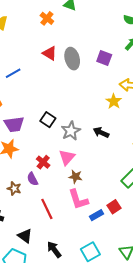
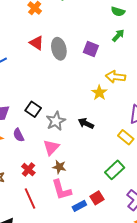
red cross: (43, 162) -> (28, 170), moved
purple semicircle: (32, 179) -> (19, 135), moved

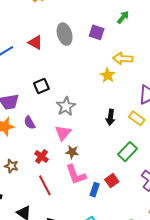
red triangle: (37, 43) -> (35, 42), moved
black square: (33, 109) -> (41, 86), moved, turned 35
black arrow: (86, 123) -> (110, 117), moved, turned -105
blue rectangle: (79, 206) -> (95, 190), turned -40

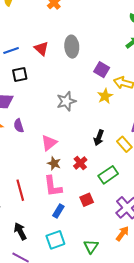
purple square: (97, 32) -> (102, 70), moved
black square: (41, 86) -> (20, 75), moved
gray star: (66, 106) -> (66, 101), moved
red cross: (42, 156) -> (80, 163), moved
blue rectangle: (95, 190) -> (58, 211), moved

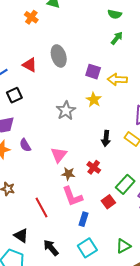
yellow star: (105, 96) -> (94, 100), moved
green rectangle: (108, 175) -> (125, 184), moved
green triangle: (91, 246) -> (123, 246), turned 42

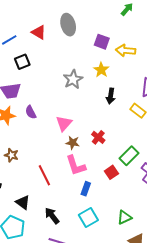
black arrow: (106, 138) -> (111, 96), moved

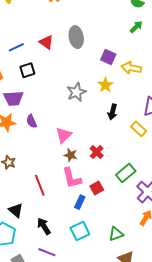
red square: (111, 172) -> (97, 188), moved

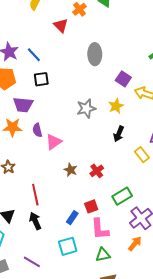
red triangle: (46, 42) -> (61, 26), moved
blue line: (16, 47) -> (34, 55), turned 63
pink triangle: (64, 135) -> (54, 142), moved
pink L-shape: (72, 178) -> (100, 229), moved
black arrow: (44, 226) -> (35, 221), moved

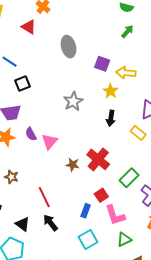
yellow star: (116, 106) -> (110, 91), moved
red cross: (97, 171) -> (98, 159), size x1.6

